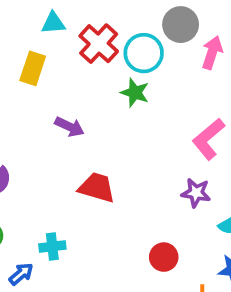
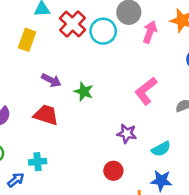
green star: (135, 93) -> (84, 92), moved
red trapezoid: (97, 188) -> (46, 115), moved
purple star: (196, 193) -> (127, 134), moved

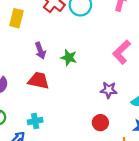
purple arrow: (51, 80) -> (40, 51), turned 49

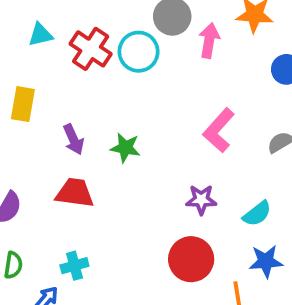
yellow rectangle: (16, 18) -> (23, 104), moved
red circle: (100, 123) -> (191, 259), size x1.5

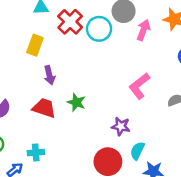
yellow rectangle: (23, 104) -> (35, 45), moved
green star: (125, 148) -> (76, 102), moved
cyan semicircle: (257, 214) -> (137, 151), moved, turned 144

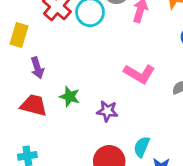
pink L-shape: (139, 86) -> (139, 74), turned -108
purple star: (121, 126) -> (107, 111), moved

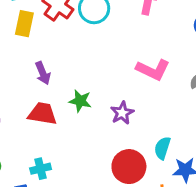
yellow rectangle: (19, 35) -> (24, 24), moved
purple star: (107, 111) -> (122, 113), turned -30

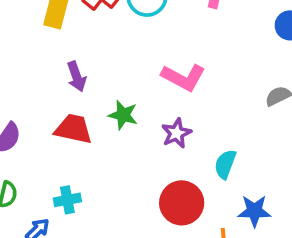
pink L-shape: (153, 70) -> (183, 77), moved
cyan semicircle: (162, 148) -> (225, 164), moved

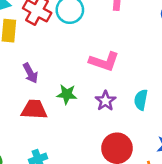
cyan semicircle: (225, 164) -> (141, 100), moved

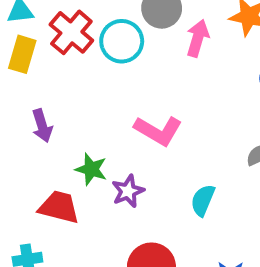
purple star: (106, 101) -> (128, 191), moved
red trapezoid: (34, 109) -> (59, 207), moved

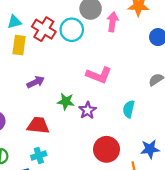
purple arrow: (42, 126) -> (36, 82), turned -90
red trapezoid: (59, 207) -> (38, 125), moved

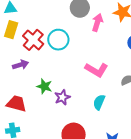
red cross: (44, 29) -> (33, 40), moved
cyan circle: (72, 30) -> (58, 40), moved
pink L-shape: (99, 75) -> (96, 70), moved

